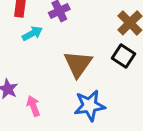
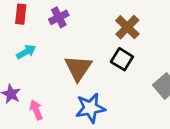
cyan arrow: (32, 33) -> (26, 52), moved

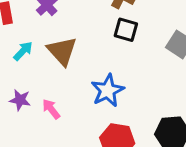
brown triangle: (78, 68) -> (62, 51), moved

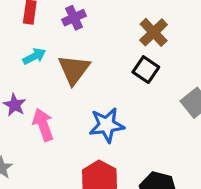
pink arrow: (51, 109) -> (43, 125), size x1.4

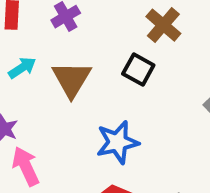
black square: (146, 70) -> (138, 69), moved
pink arrow: (43, 125) -> (26, 166), moved

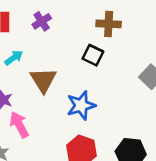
brown cross: (163, 25) -> (109, 24), turned -35
brown triangle: (72, 79) -> (43, 80), moved

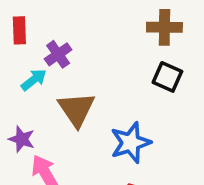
purple cross: (42, 21) -> (58, 54), moved
black square: (93, 55) -> (167, 77), moved

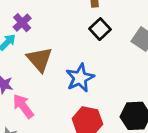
black square: (167, 77) -> (100, 29), turned 30

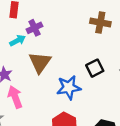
black square: (100, 29) -> (95, 68), moved

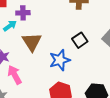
purple cross: (35, 28) -> (23, 13), turned 32

